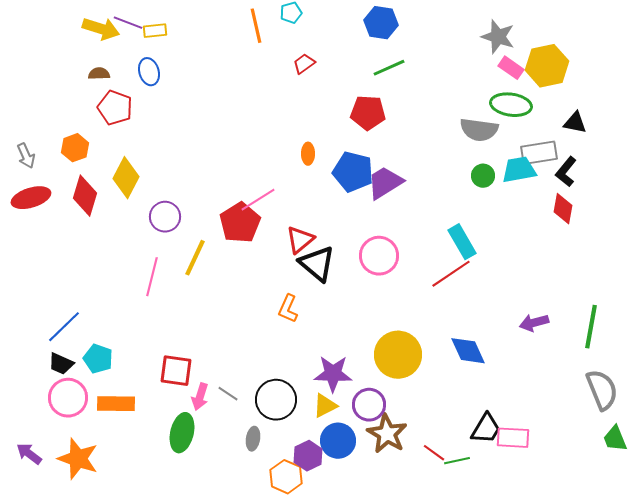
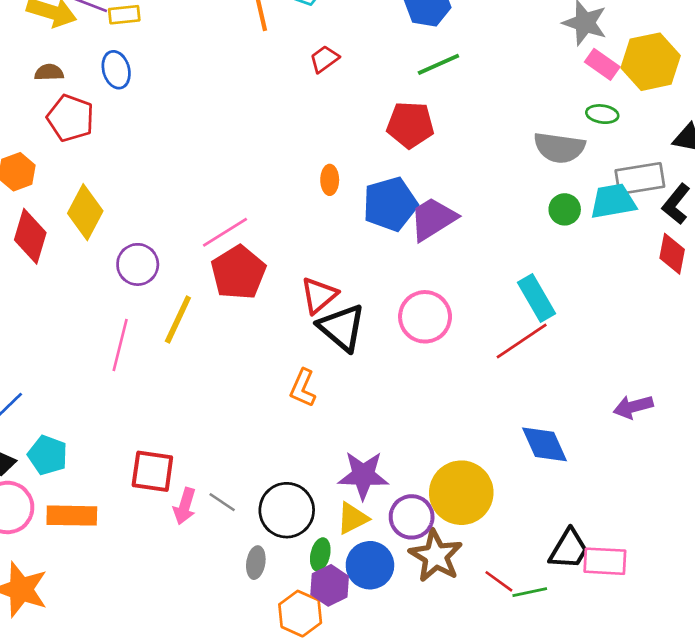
green ellipse: (511, 105) -> (602, 114), size x0.6
blue pentagon: (353, 172) -> (390, 204), turned -30
pink line: (258, 200) -> (225, 232), moved
yellow circle: (398, 355) -> (461, 493), moved
green ellipse: (182, 433) -> (320, 554), moved, size x0.6

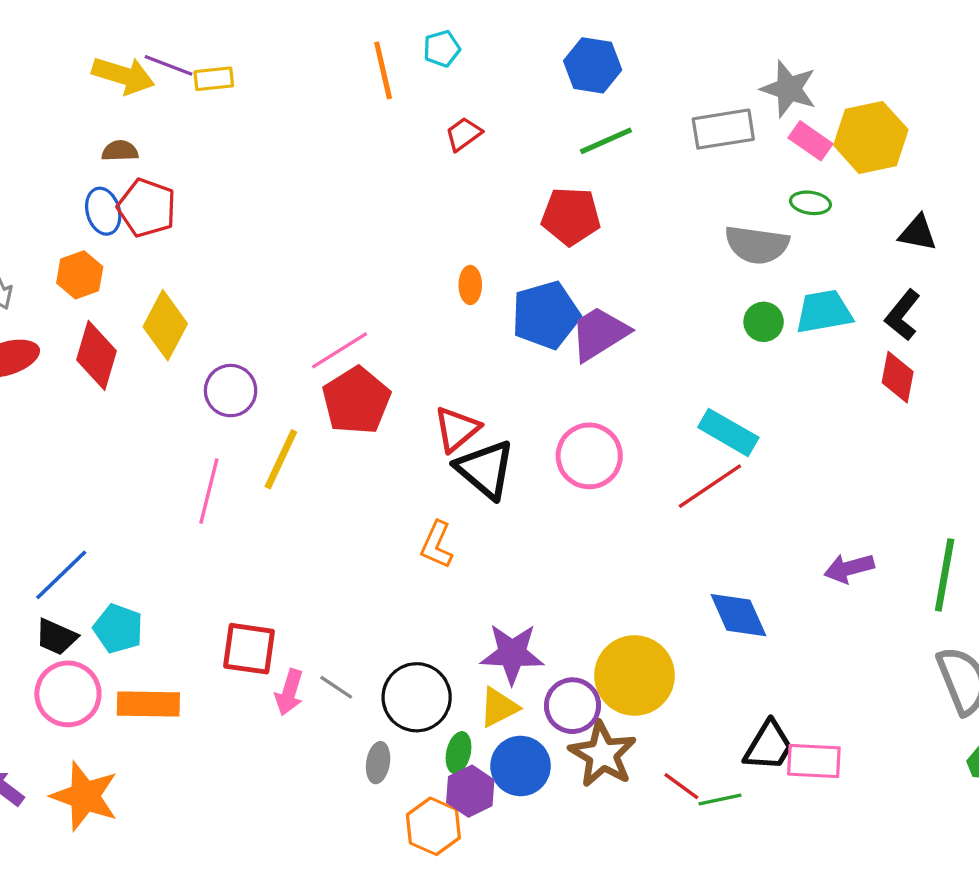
blue ellipse: (116, 70) -> (103, 211), moved
gray rectangle: (640, 179) -> (723, 129), moved
cyan rectangle: (536, 298) -> (728, 432), turned -30

